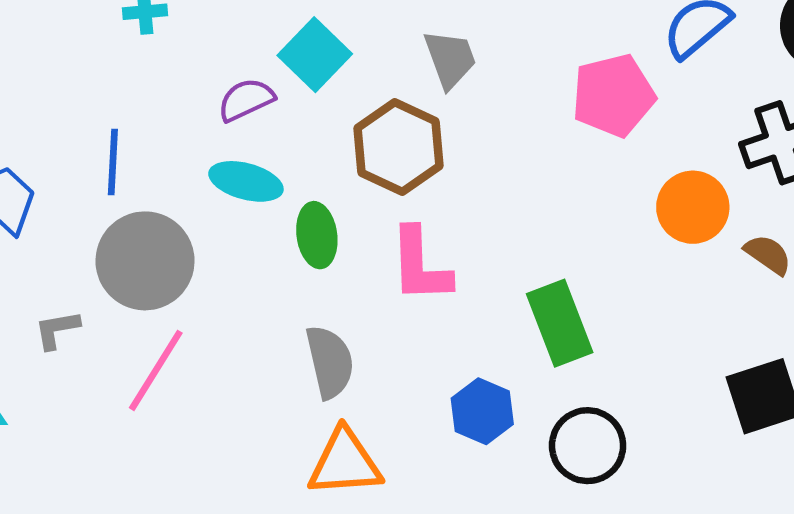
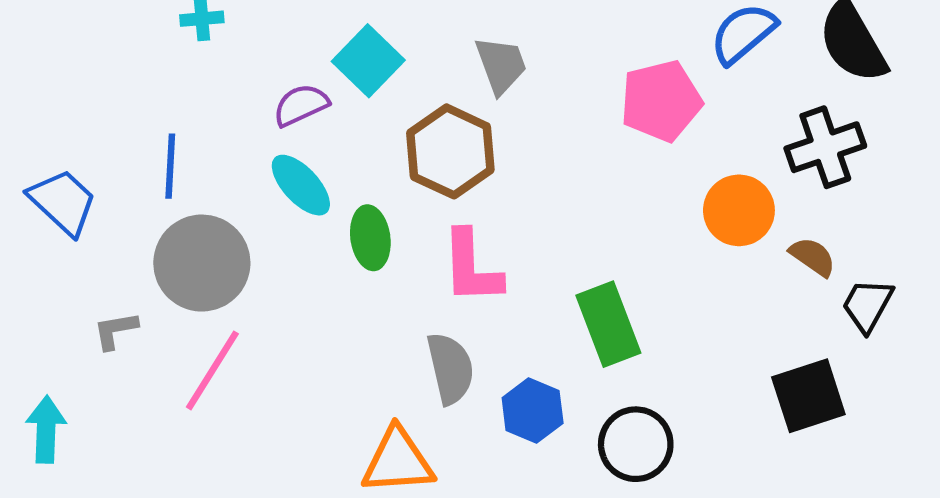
cyan ellipse: (246, 181) -> (301, 185), turned 32
gray semicircle: (330, 362) -> (450, 368), moved

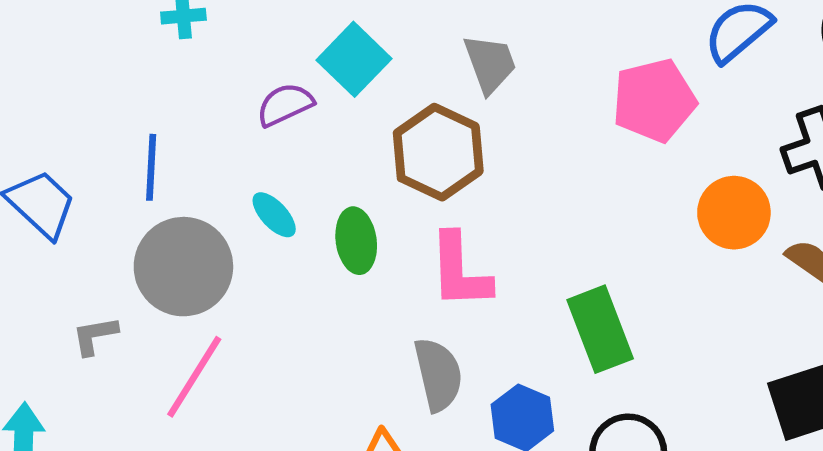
cyan ellipse: (301, 185) -> (274, 215), moved, size x0.7

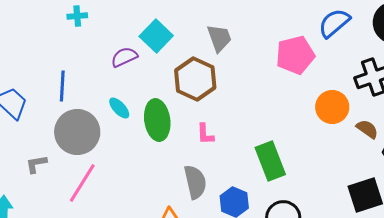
green ellipse: (356, 241) -> (157, 120), size x1.4
pink L-shape: (460, 271) -> (205, 134), size x0.6

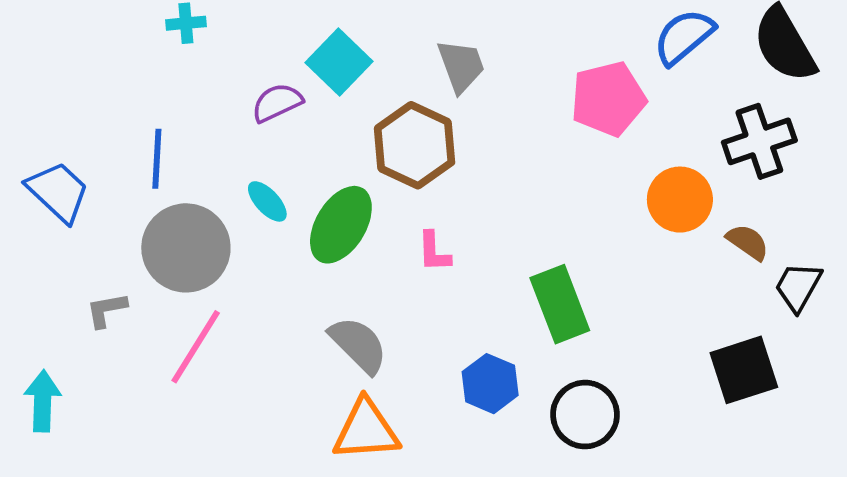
green ellipse: (157, 120) -> (341, 225), turned 39
gray semicircle: (195, 182) -> (358, 345), moved, turned -32

